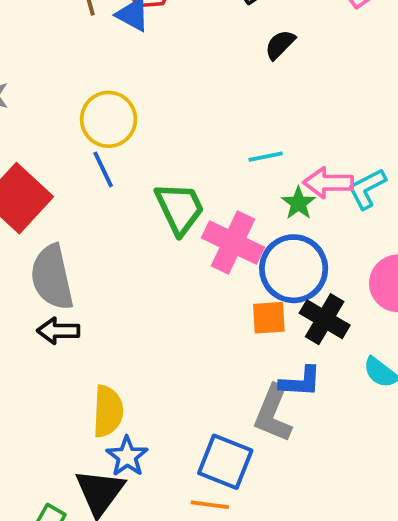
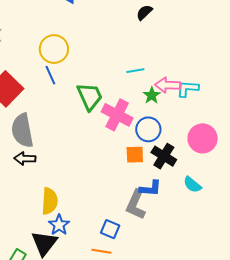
cyan L-shape: (367, 189) -> (188, 89), turned 30
blue circle: (294, 269) -> (148, 129), size x0.7
blue square: (225, 462) -> (110, 229), size x0.7

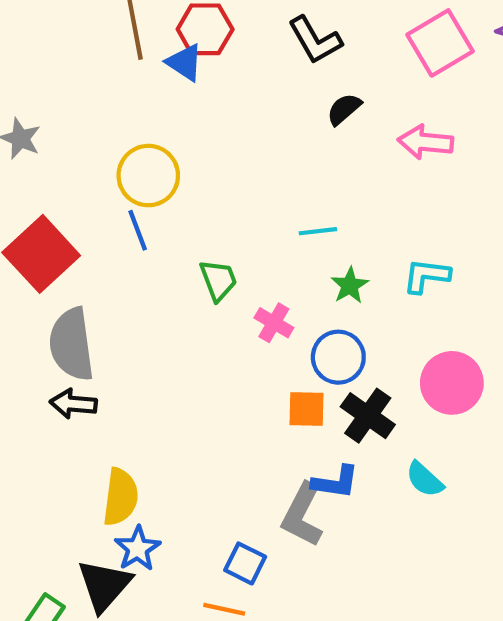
pink arrow: (168, 85) -> (425, 142), moved
green trapezoid: (90, 96) -> (218, 280), size x0.7
pink cross: (117, 115) -> (274, 323), size x0.6

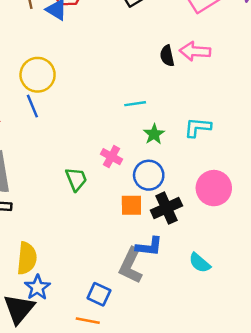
black semicircle: (344, 109) -> (167, 56), moved, turned -60
green trapezoid: (218, 280) -> (76, 179), moved
black cross: (368, 416) -> (166, 208), turned 32
cyan semicircle: (425, 479) -> (200, 263), moved

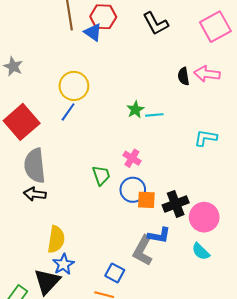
blue line: (32, 106) -> (68, 112), turned 54
green star: (154, 134) -> (135, 110), moved
blue circle: (149, 175) -> (133, 190), moved
pink circle: (214, 188) -> (204, 217), moved

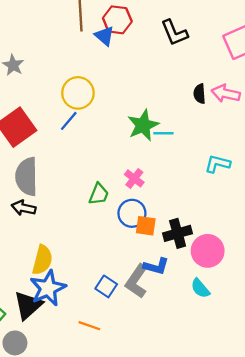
green star: (135, 110) -> (143, 125), size x1.6
green trapezoid: (101, 175) -> (99, 194), turned 35
blue star: (63, 264) -> (48, 288), size x1.5
blue square: (115, 273) -> (106, 286), moved

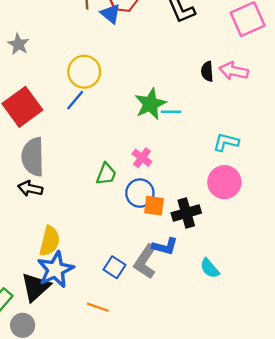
pink circle: (208, 251) -> (224, 182), moved

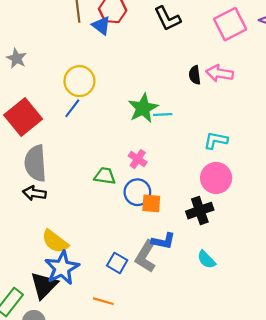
green trapezoid: (106, 174) -> (105, 176), turned -100
black cross: (186, 213) -> (200, 211), moved
yellow semicircle: (50, 241) -> (55, 241), turned 116

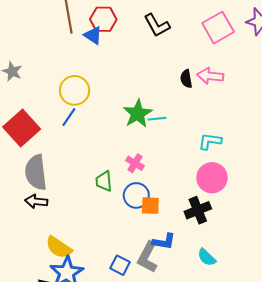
green trapezoid: (105, 176) -> (104, 181), turned -100

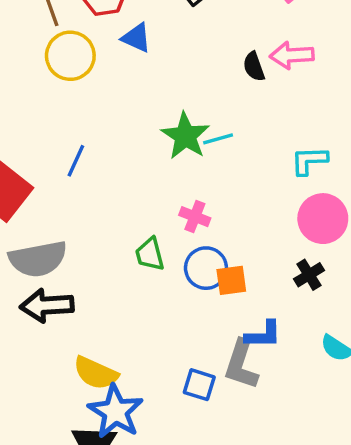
blue triangle: (93, 35) -> (136, 38), moved
yellow circle: (75, 90) -> (70, 56), moved
gray semicircle: (36, 172) -> (38, 259), turned -84
black arrow: (36, 201) -> (47, 306), size x1.4
black cross: (198, 210) -> (309, 275), size x0.7

